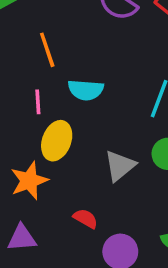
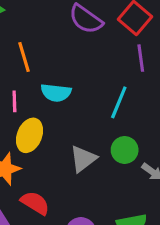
red semicircle: (85, 219) -> (35, 203), moved, size x1.4

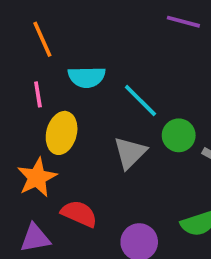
purple line: (141, 58) -> (183, 22), turned -60
cyan line: (119, 102) -> (140, 101), moved, turned -60

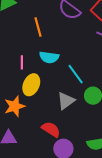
orange line: (42, 39) -> (38, 27), moved
red semicircle: (79, 214) -> (51, 129), moved

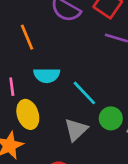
yellow ellipse: (31, 85) -> (28, 114), turned -35

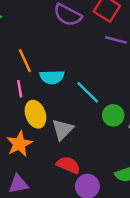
orange line: (27, 37) -> (25, 61), moved
gray triangle: (76, 130) -> (62, 129), moved

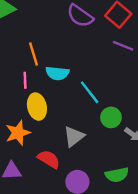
gray triangle: (62, 129) -> (74, 136), moved
red semicircle: (68, 165) -> (49, 159), moved

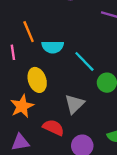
pink line: (25, 80) -> (13, 52), moved

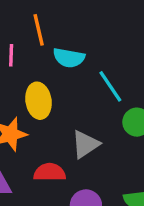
red semicircle: (53, 128) -> (50, 172), turned -35

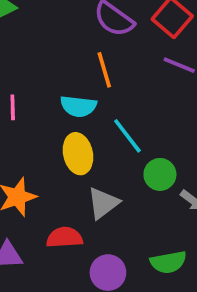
orange line: (39, 30) -> (104, 70), moved
yellow ellipse: (39, 101) -> (78, 154), moved

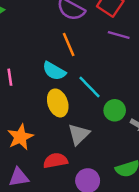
cyan semicircle: (78, 106) -> (54, 71), turned 30

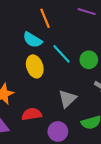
green circle: (115, 110) -> (89, 60), moved
gray triangle: (79, 134) -> (67, 99), moved

